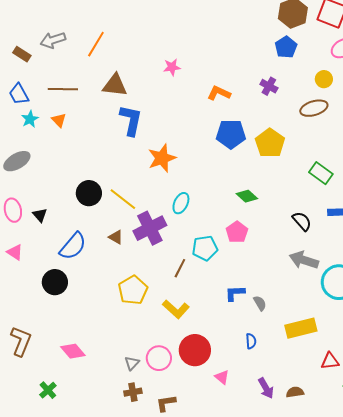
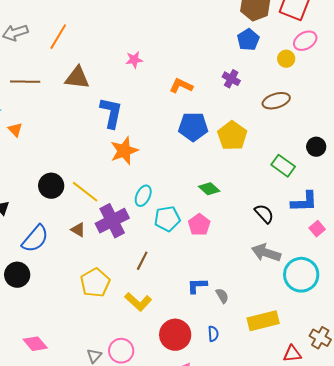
yellow circle: (324, 79) -> (286, 59), moved
orange triangle: (59, 120) -> (15, 130), moved
blue L-shape: (131, 120) -> (111, 113), moved
cyan pentagon: (205, 248) -> (167, 219), moved
red circle: (195, 350) -> (175, 335), moved

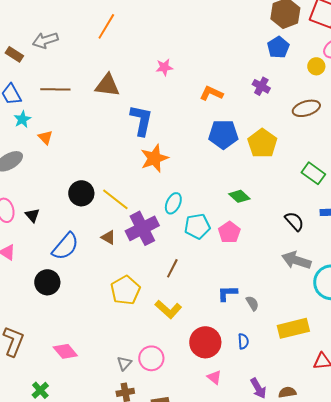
orange line: (58, 37) -> (106, 26), moved

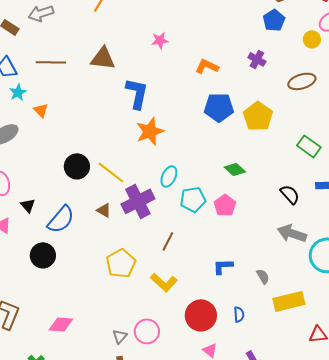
black triangle: (32, 215) -> (28, 205), moved
gray semicircle: (252, 303) -> (263, 276), moved
pink diamond: (65, 351) -> (61, 324), turned -45

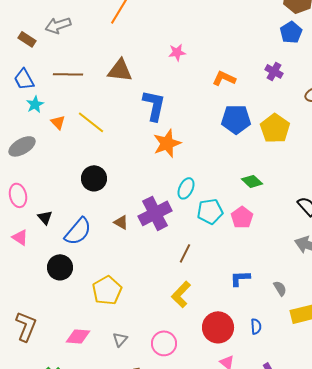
yellow line: (111, 172) -> (91, 122), moved
yellow pentagon: (121, 263) -> (107, 290), moved
yellow L-shape: (164, 282) -> (181, 294), turned 92
gray triangle: (120, 336) -> (120, 339), moved

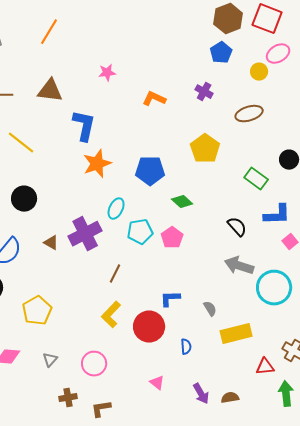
blue pentagon: (236, 119) -> (150, 171), moved
red circle: (218, 327) -> (149, 327), moved

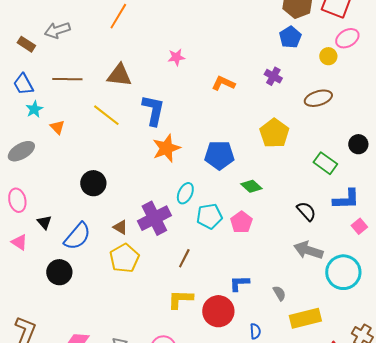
yellow line: (21, 143) -> (106, 115), moved
yellow pentagon: (37, 311) -> (124, 258), moved
yellow L-shape: (111, 315) -> (180, 299), turned 48

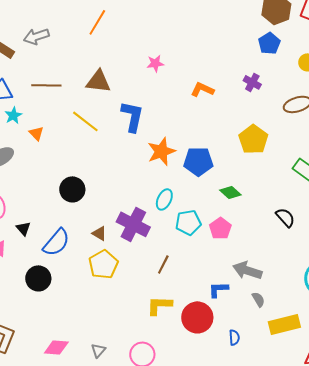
orange star: (166, 148) -> (161, 151), moved
purple cross: (154, 218) -> (133, 224), turned -36
gray arrow: (308, 250) -> (247, 270), moved

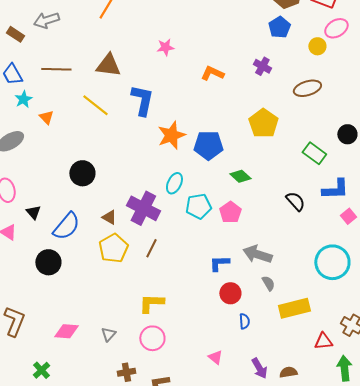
brown line: (163, 264) -> (151, 248), moved
blue L-shape: (218, 289) -> (219, 263), moved
yellow L-shape: (159, 305) -> (151, 303), moved
red circle: (197, 317) -> (230, 293), moved, size x0.7

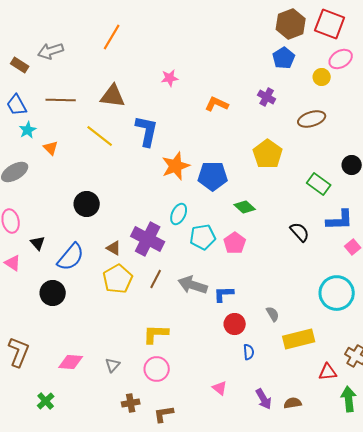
gray arrow: (257, 254) -> (193, 285), moved

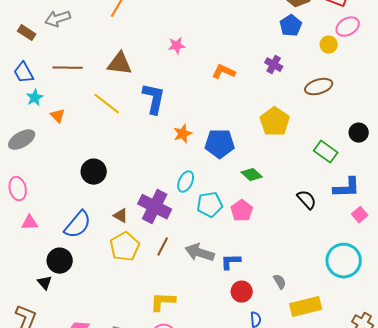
orange star: (176, 166) -> (183, 134), size x0.7
black triangle: (38, 243) -> (45, 283), moved
pink triangle: (13, 263) -> (30, 223), moved, turned -36

